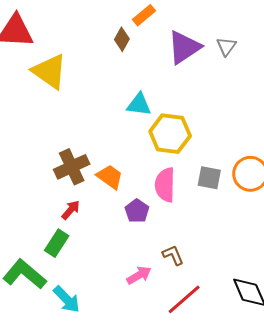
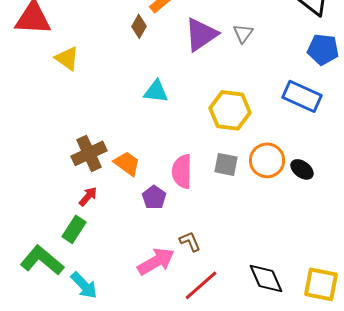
yellow triangle: (50, 71) -> (67, 58), size x0.7
yellow hexagon: (170, 134) -> (230, 110), moved
pink arrow: (139, 275) -> (156, 261), size x1.5

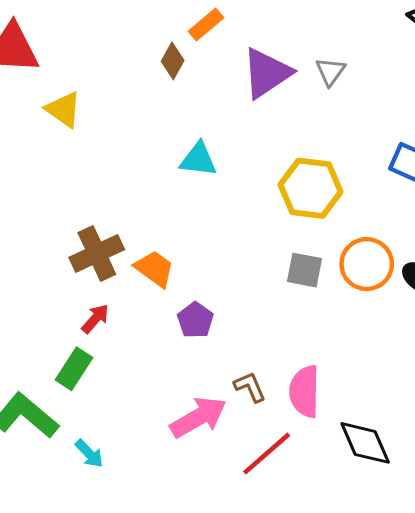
pink semicircle: (182, 171) -> (305, 391), moved
cyan arrow: (84, 285) -> (89, 454), size x0.7

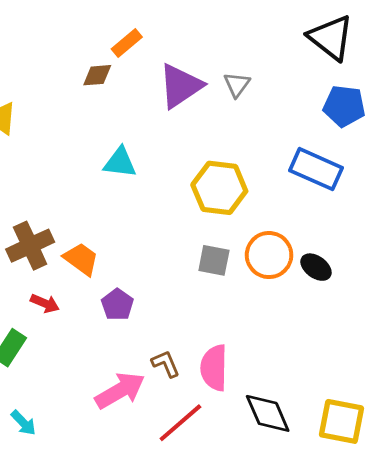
brown diamond: (173, 61) -> (97, 75), turned 56
red arrow: (95, 319) -> (45, 303), moved, turned 72

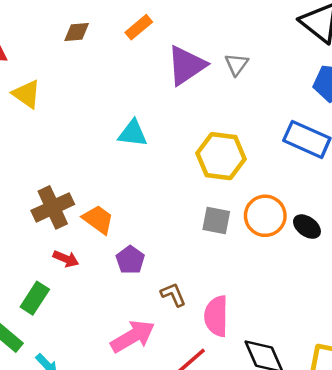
brown diamond: (97, 75) -> (77, 32), moved
brown L-shape: (166, 364) -> (173, 295), moved

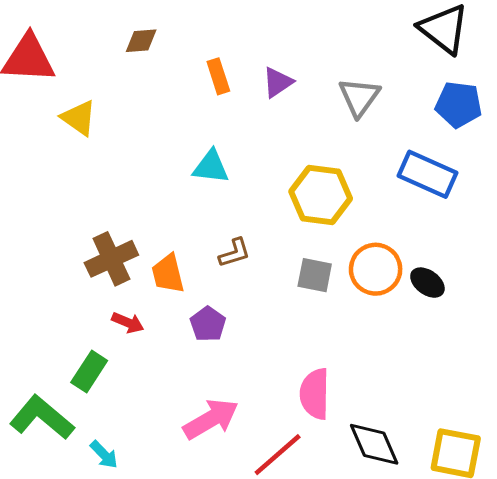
orange rectangle: (139, 27) -> (218, 76), moved, turned -68
gray triangle: (237, 64) -> (359, 97), moved, size x1.4
purple triangle: (186, 65) -> (278, 82), size x0.6
orange trapezoid: (98, 219) -> (168, 274), turned -140
brown L-shape: (173, 295) -> (235, 253), moved, turned 96

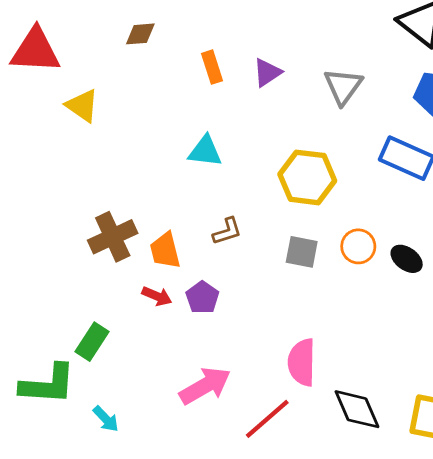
orange circle: (376, 269) -> (358, 246), size x0.7
red arrow: (128, 323) -> (157, 296), moved
green L-shape: (42, 418) -> (48, 384), turned 144

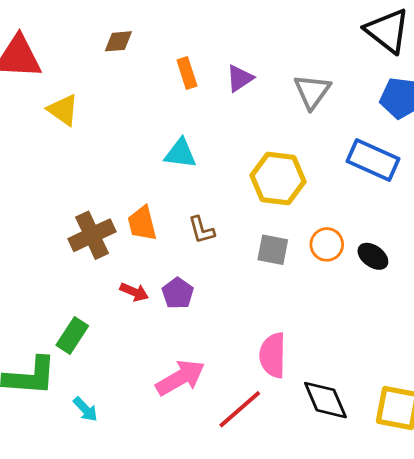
brown L-shape: (227, 231) -> (201, 230), turned 92
orange trapezoid: (165, 251) -> (142, 223), moved

